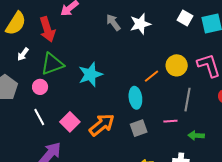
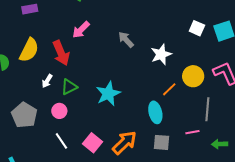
white star: (140, 24) -> (161, 54), moved
white arrow: (23, 54) -> (47, 81), moved
green triangle: (52, 64) -> (69, 87), size x0.7
gray square: (139, 128) -> (162, 142), turned 30

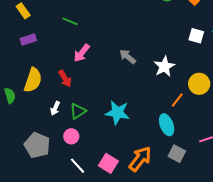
red arrow: (61, 53) -> (65, 79), size x0.7
cyan star: (108, 94) -> (117, 113), turned -30
gray square: (162, 142) -> (177, 154), turned 30

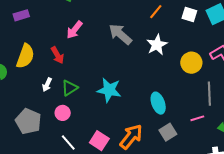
gray arrow: (128, 57) -> (120, 34), size x1.4
orange line: (177, 100) -> (156, 12), moved
gray square: (177, 154) -> (168, 132), turned 30

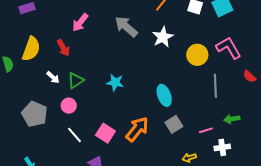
white arrow: (47, 85) -> (53, 77), turned -72
cyan star: (109, 90) -> (115, 82), size x0.7
pink line: (197, 118) -> (206, 130), moved

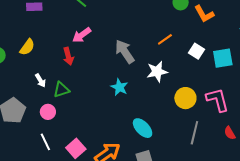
red arrow: (63, 48) -> (68, 56), moved
yellow semicircle: (31, 49) -> (27, 47), size x0.7
cyan star: (115, 82) -> (119, 87), moved
cyan ellipse: (164, 95) -> (143, 128), turned -40

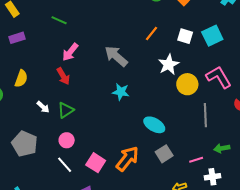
white star: (157, 72) -> (169, 64), moved
pink circle: (48, 112) -> (67, 140), moved

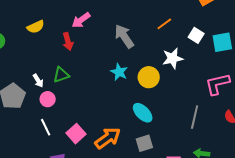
pink L-shape: (219, 77) -> (217, 84), turned -88
yellow semicircle: (21, 79) -> (36, 27), moved, turned 30
yellow circle: (187, 84) -> (149, 77), moved
white arrow: (43, 107) -> (38, 81), moved
pink circle: (67, 140) -> (48, 99), moved

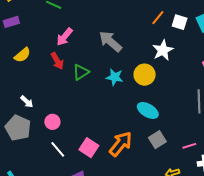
orange line: (164, 24) -> (158, 18), moved
green triangle: (61, 75) -> (81, 72), moved
white arrow: (38, 81) -> (27, 102), moved

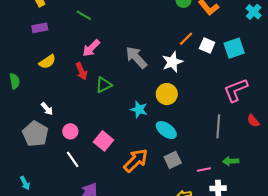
white star: (163, 50) -> (172, 62), moved
cyan star: (115, 77) -> (139, 109), moved
pink square: (89, 148) -> (103, 141), moved

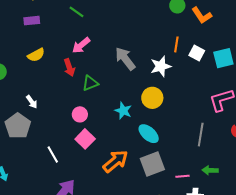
orange line: (186, 39) -> (176, 44), turned -42
pink circle: (70, 131) -> (80, 114), moved
gray square: (173, 160) -> (152, 164), size x1.4

